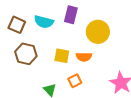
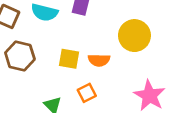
yellow circle: (98, 32) -> (134, 36), moved

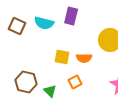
brown hexagon: (20, 56) -> (26, 82), moved

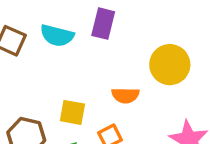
yellow square: (62, 57) -> (72, 112), moved

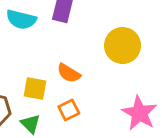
orange semicircle: (125, 95) -> (69, 73), moved, turned 30

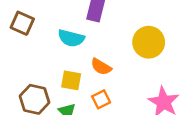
cyan semicircle: (21, 19) -> (71, 38), moved

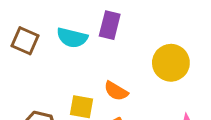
cyan semicircle: (71, 38) -> (72, 38), moved

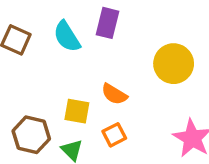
cyan semicircle: (72, 38) -> (67, 37), turned 44

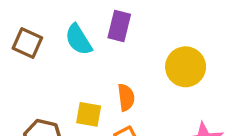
orange semicircle: (114, 94) -> (126, 97), turned -128

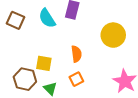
yellow square: (89, 114) -> (44, 63), moved

